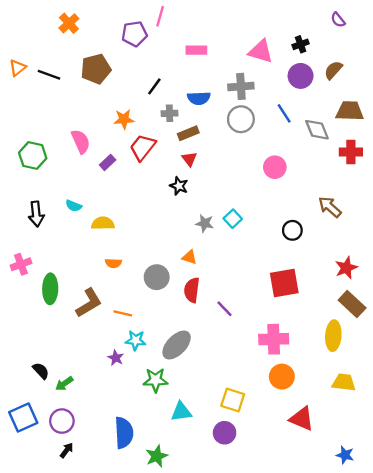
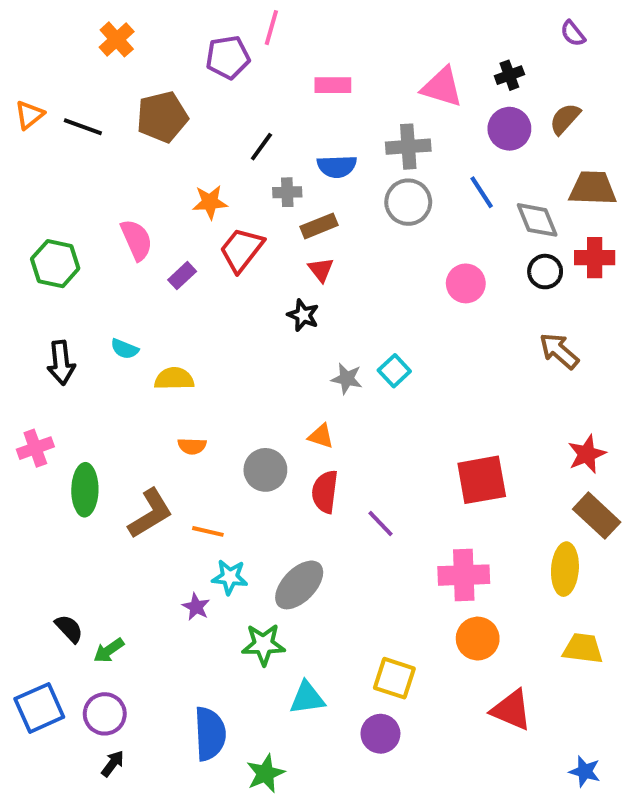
black circle: (292, 230) -> (545, 272), moved

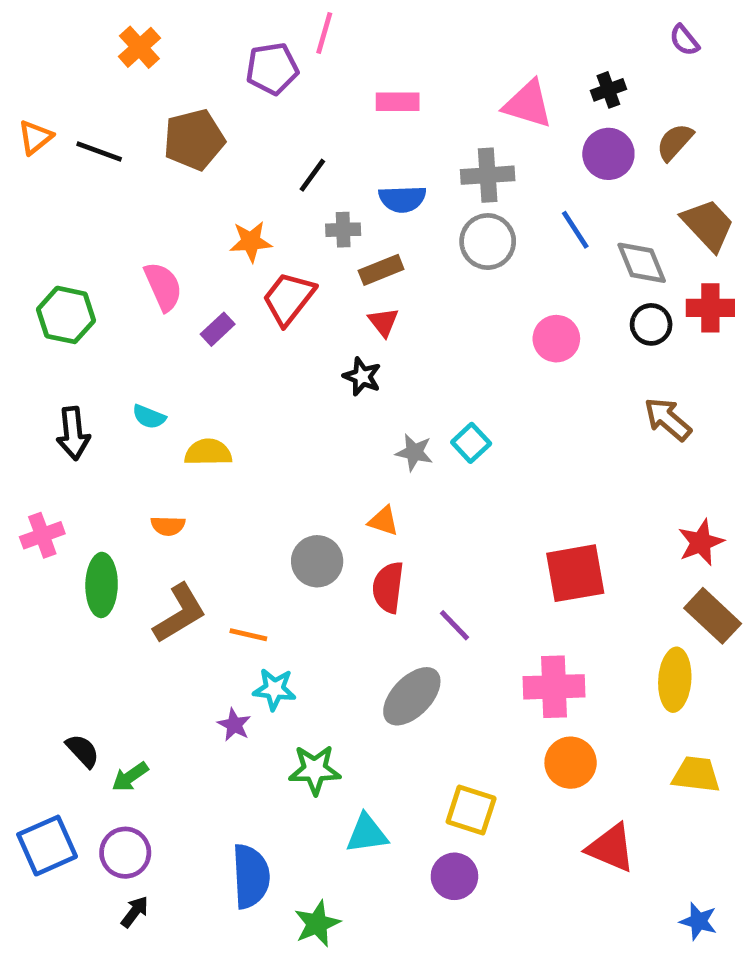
brown trapezoid: (593, 188) -> (708, 225), turned 45
orange semicircle: (192, 446) -> (168, 526), moved
gray ellipse: (299, 585) -> (412, 696), moved

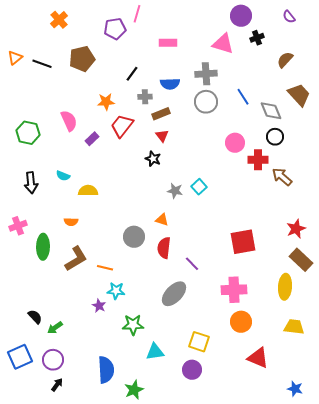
purple circle: (608, 154) -> (241, 16), moved
red cross: (710, 308) -> (258, 160), moved

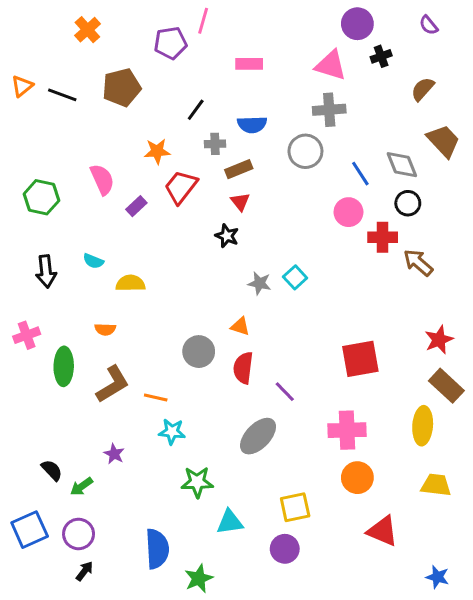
gray cross: (206, 74) -> (329, 110), moved
blue line: (243, 97) -> (360, 174), moved
purple star: (99, 306) -> (114, 454), moved
yellow square: (199, 342) -> (295, 507), turned -30

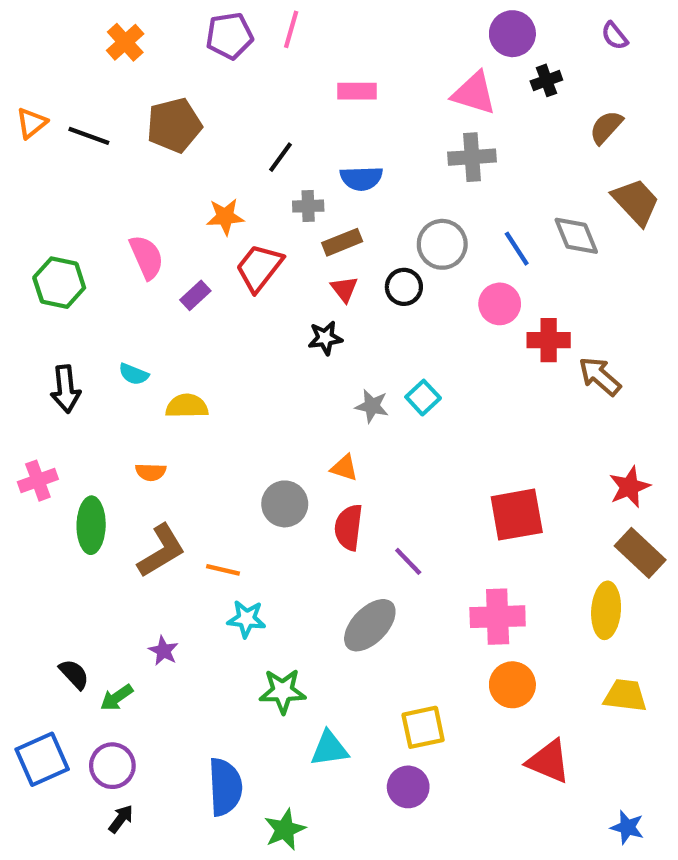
purple pentagon: (170, 43) -> (229, 36), moved
gray circle: (305, 151) -> (442, 244), moved
black circle: (408, 203) -> (404, 287), moved
black star: (227, 236) -> (325, 338), turned -30

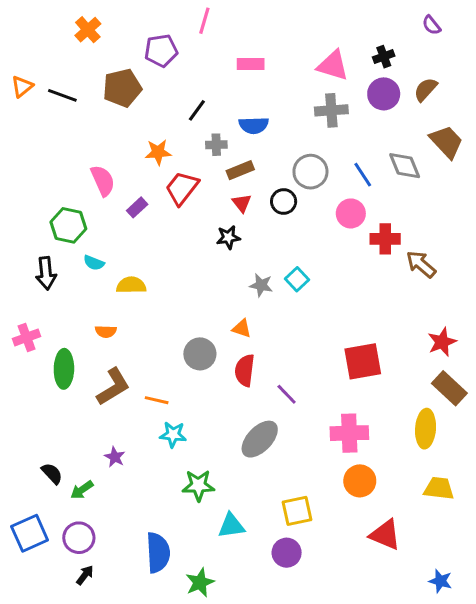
purple circle: (512, 34) -> (384, 94), moved
purple pentagon: (229, 36) -> (161, 51), moved
green hexagon: (59, 283) -> (68, 225), moved

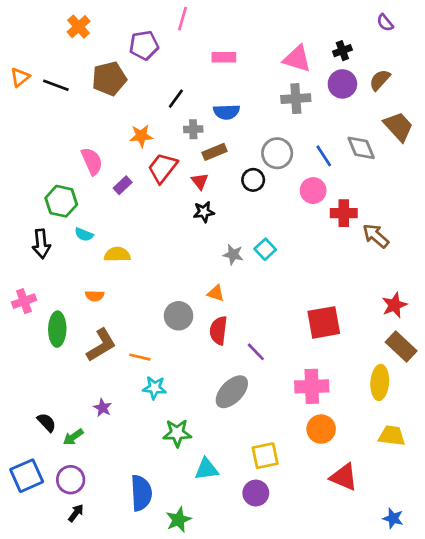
red triangle: (242, 203) -> (200, 181), moved

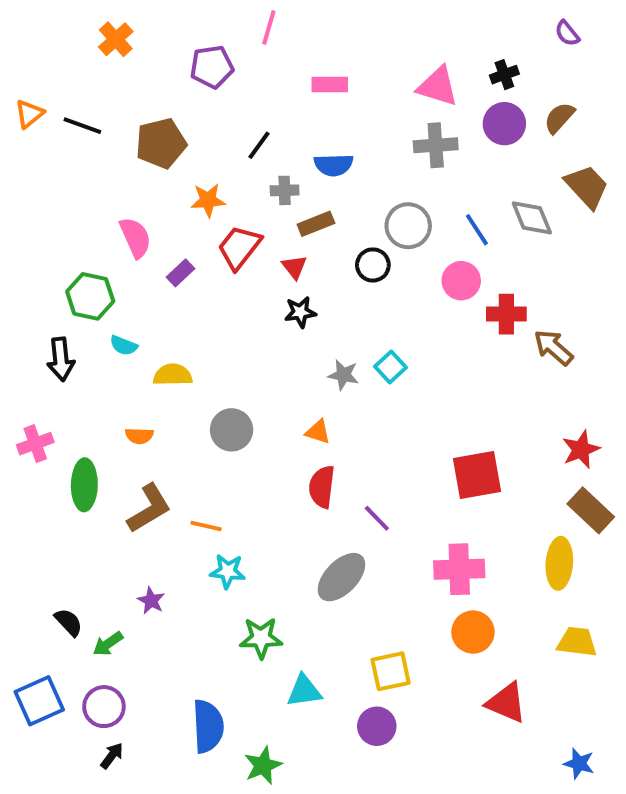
brown pentagon: (109, 79) -> (161, 143), moved
gray circle: (179, 316) -> (232, 430), moved

